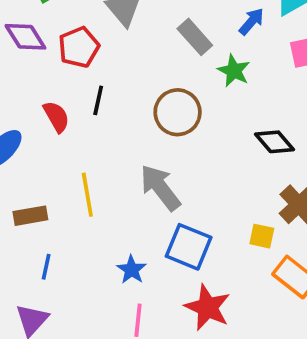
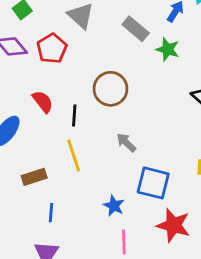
black line: (98, 100) -> (74, 115), moved
brown circle: (178, 112) -> (111, 89), moved
gray arrow: (160, 188) -> (126, 143), size x0.6

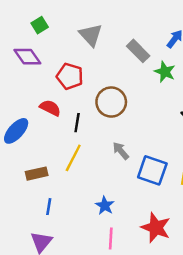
red pentagon: (52, 48) -> (70, 76), moved, turned -30
red semicircle: (43, 102) -> (50, 108), turned -30
yellow line: (74, 155) -> (73, 158), turned 40
blue square: (153, 183) -> (152, 170), moved

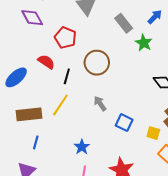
blue square: (152, 170) -> (124, 123), size x0.7
brown rectangle: (37, 174) -> (29, 114), size x1.4

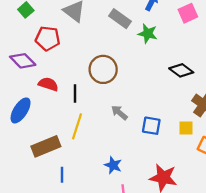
purple diamond: (32, 18) -> (23, 61), moved
red pentagon: (65, 38) -> (48, 38), moved

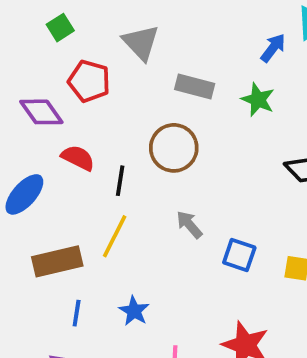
gray rectangle: (120, 19) -> (195, 86), moved, turned -30
blue star: (113, 165) -> (134, 311), moved

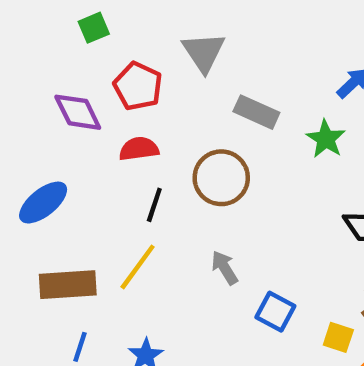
green square: (60, 28) -> (94, 28), moved
red semicircle: (78, 158) -> (139, 149), moved, turned -44

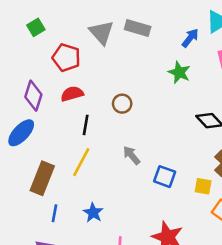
purple diamond: (78, 112) -> (33, 96), moved, turned 52
gray rectangle: (256, 112) -> (138, 28), moved
brown circle: (221, 178) -> (122, 104), size x0.6
brown rectangle: (68, 285) -> (42, 178), turned -56

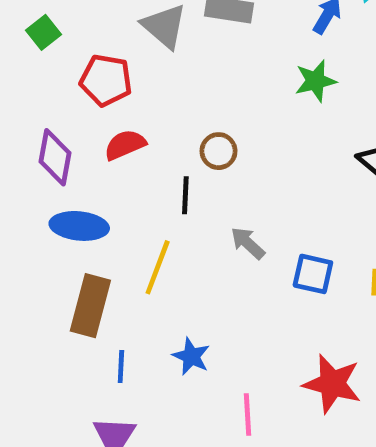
green star: (179, 72) -> (315, 81), turned -30
black line: (86, 125) -> (185, 195), moved
blue ellipse: (21, 133) -> (79, 226), moved, turned 60

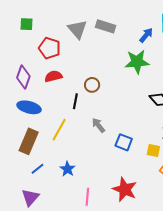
green square: (44, 32) -> (27, 24), turned 32
green star: (315, 81) -> (137, 62), size x1.4
blue line: (121, 367) -> (37, 169), turned 40

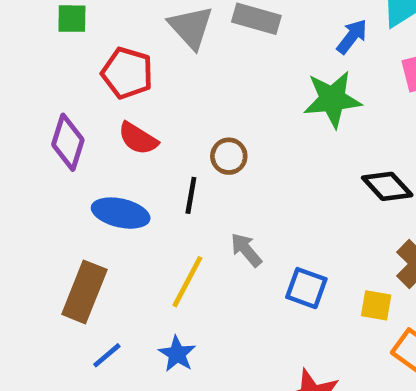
red semicircle: (53, 76) -> (138, 139), turned -132
blue ellipse: (29, 107) -> (121, 213), moved
yellow line: (59, 130) -> (187, 282), moved

